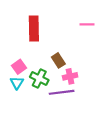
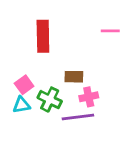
brown rectangle: (58, 60) -> (74, 77), turned -56
cyan triangle: (17, 83) -> (21, 105), turned 48

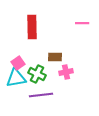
cyan triangle: (21, 105) -> (16, 78), size x1.5
purple line: (78, 117) -> (41, 95), moved

